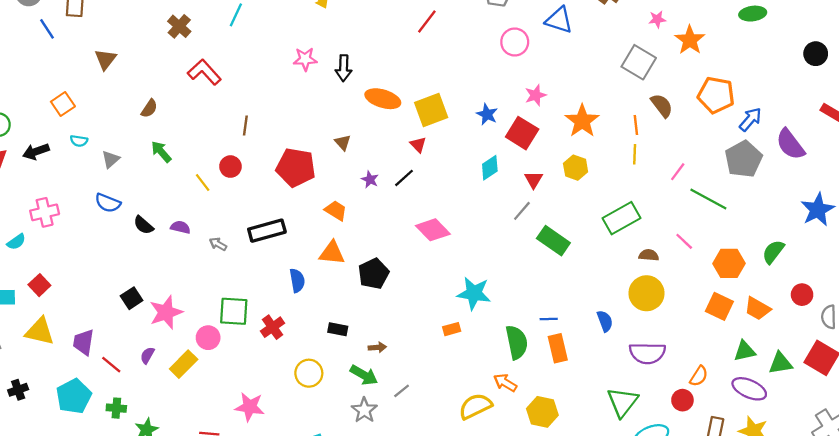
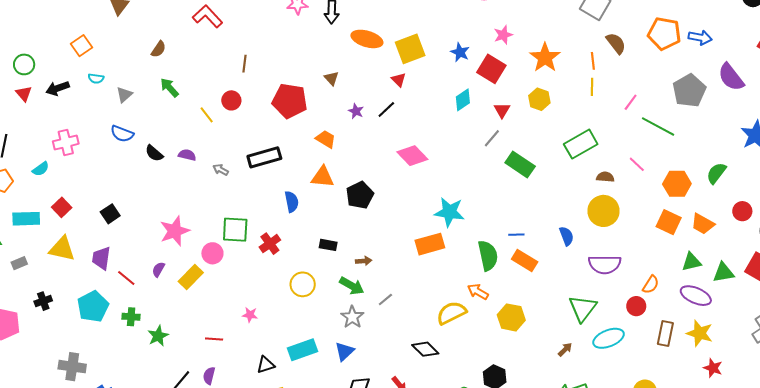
blue arrow: (750, 119) -> (700, 38), moved, turned 60
black square: (132, 298) -> (110, 214), moved
orange rectangle: (452, 329) -> (430, 244), size x1.8
orange rectangle: (558, 348) -> (525, 261), turned -45
pink star: (250, 407) -> (250, 315), size x0.6

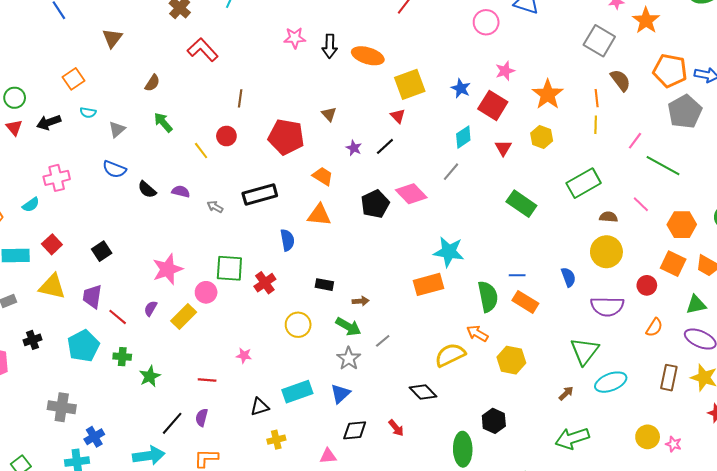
orange ellipse: (367, 39) -> (368, 56), moved
gray pentagon: (689, 91) -> (685, 112), moved
gray line: (492, 138) -> (451, 172), moved
black pentagon: (360, 195) -> (375, 204), moved
red circle: (636, 306) -> (647, 285), moved

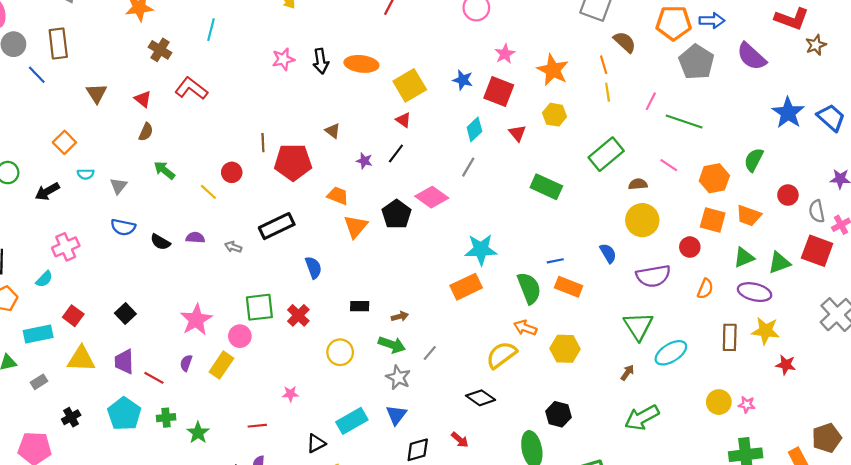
brown line: (240, 98) -> (263, 143), moved
red triangle: (14, 128) -> (143, 99), moved
orange triangle: (319, 215) -> (356, 226), moved, turned -45

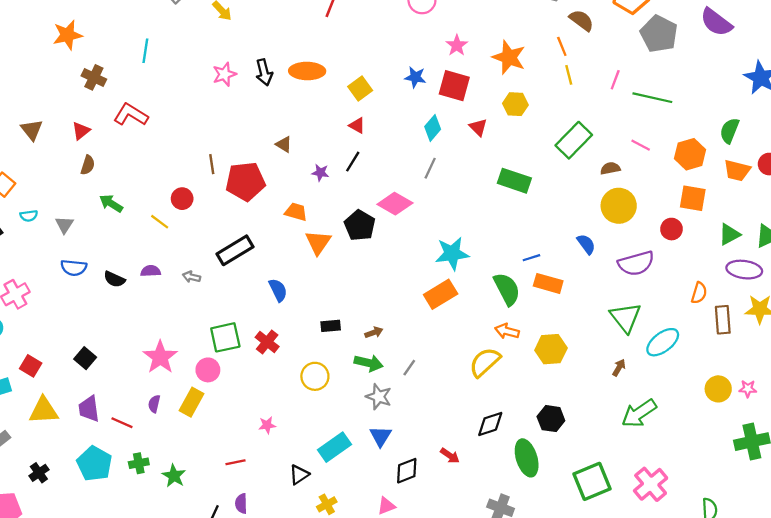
yellow square: (410, 85) -> (360, 89), size x0.7
red triangle: (143, 99) -> (81, 131), turned 48
orange trapezoid: (749, 216) -> (737, 170), moved
orange semicircle: (705, 289) -> (699, 293), moved
black diamond: (481, 398) -> (490, 424), moved, turned -48

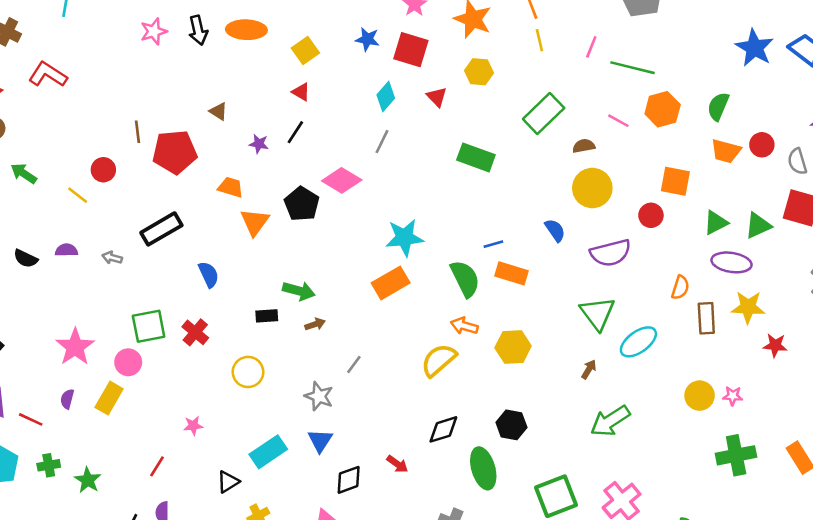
orange hexagon: (690, 154) -> (663, 109), moved
green arrow: (369, 363) -> (299, 291), moved
red line: (236, 462) -> (157, 466), turned -48

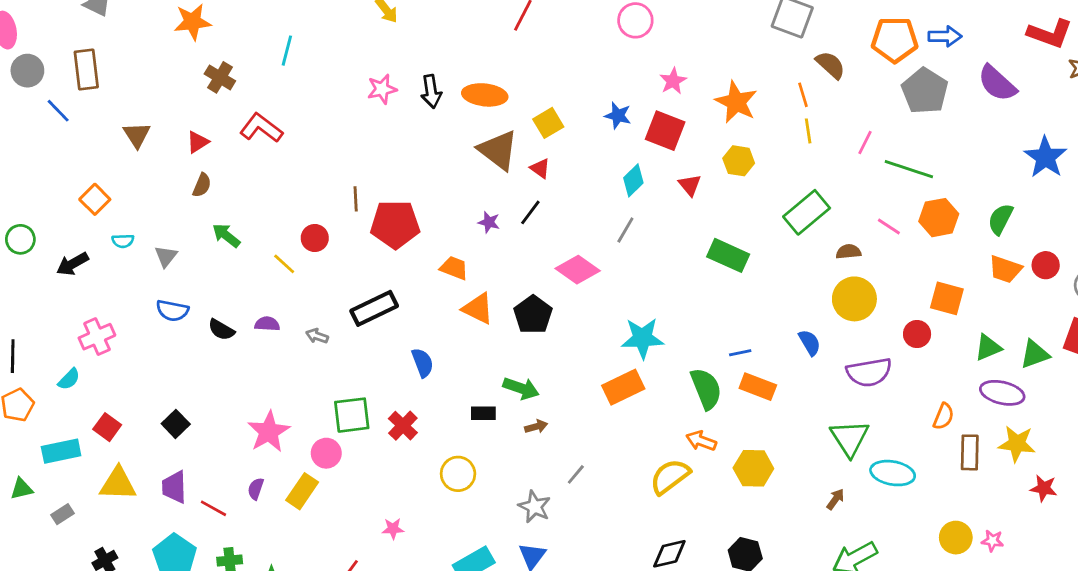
brown triangle: (219, 111) -> (498, 150), moved, size x2.0
black pentagon: (302, 204) -> (533, 315), moved
orange triangle: (255, 222) -> (478, 308), turned -44
cyan ellipse: (638, 342) -> (893, 473), turned 42

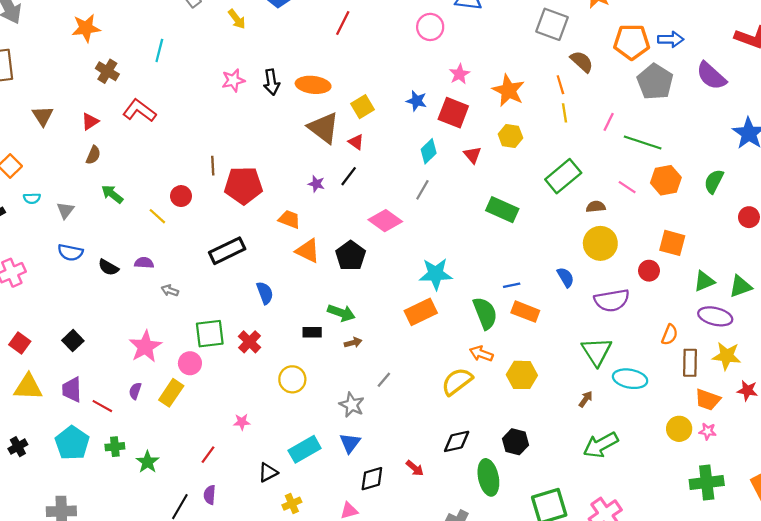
orange trapezoid: (1005, 269) -> (708, 400), moved
gray arrow: (317, 336) -> (170, 290), moved

